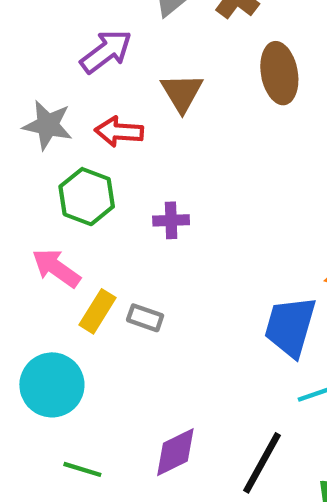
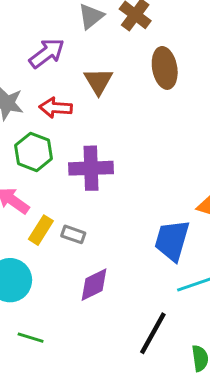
purple cross: (171, 220) -> (91, 168), size x1.8
purple diamond: (175, 452) -> (94, 285), moved

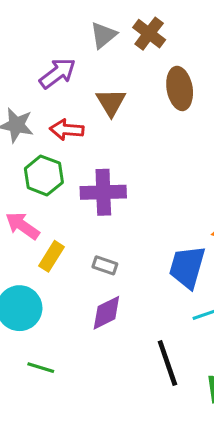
gray rectangle: (73, 234) -> (105, 265), moved
black line: (153, 333) -> (167, 363), turned -48

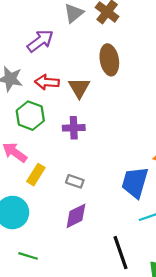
brown ellipse: (180, 88) -> (109, 60), moved
brown triangle: (111, 102) -> (79, 88), moved
purple cross: (103, 192) -> (74, 128), size x0.7

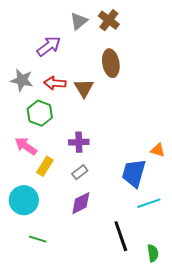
purple cross: (74, 128) -> (79, 142), moved
gray rectangle: (75, 181) -> (80, 172), turned -56

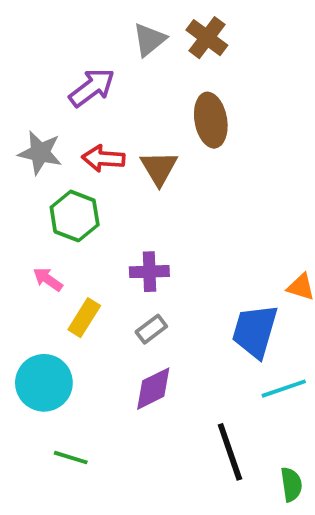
pink arrow: (26, 146) -> (48, 279), size x0.7

